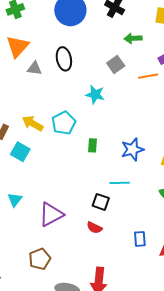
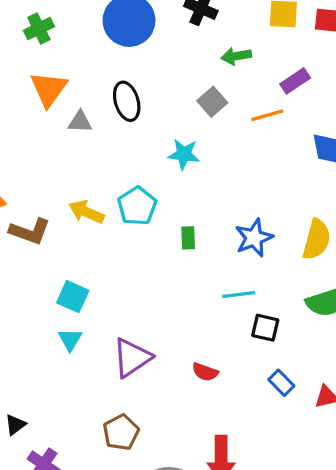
cyan square: (20, 152) -> (73, 297), moved
black square: (101, 202) -> (265, 328), moved
blue rectangle: (140, 239) -> (281, 383), turned -35

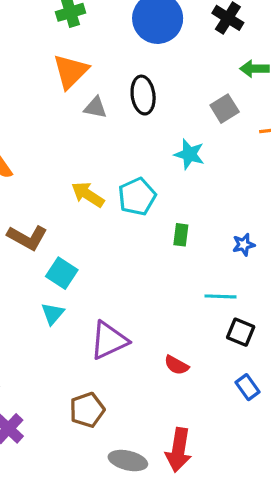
brown L-shape: (30, 231) -> (27, 237), moved
blue star: (254, 238) -> (244, 245), size x0.6

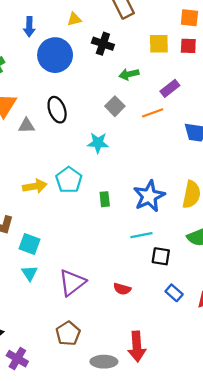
yellow arrow: (88, 194) -> (35, 186), turned 150
blue star: (244, 245) -> (149, 196), size x2.0

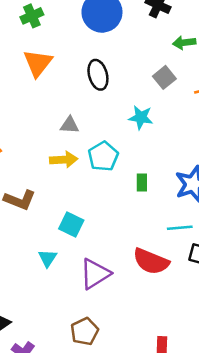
gray triangle: (26, 126) -> (69, 125), moved
cyan square: (29, 244) -> (71, 225), moved
red semicircle: (122, 289) -> (151, 261), moved, size x1.8

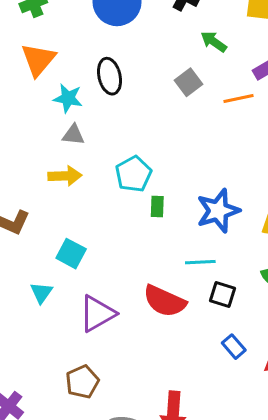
green arrow: (184, 43) -> (214, 42), turned 40
cyan star: (141, 117) -> (68, 98), moved
cyan pentagon: (103, 156) -> (134, 174), moved

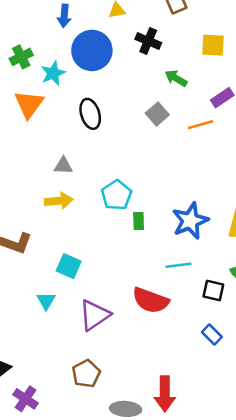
cyan star: (68, 98) -> (53, 73), moved, turned -30
black square: (223, 295) -> (213, 291), moved

